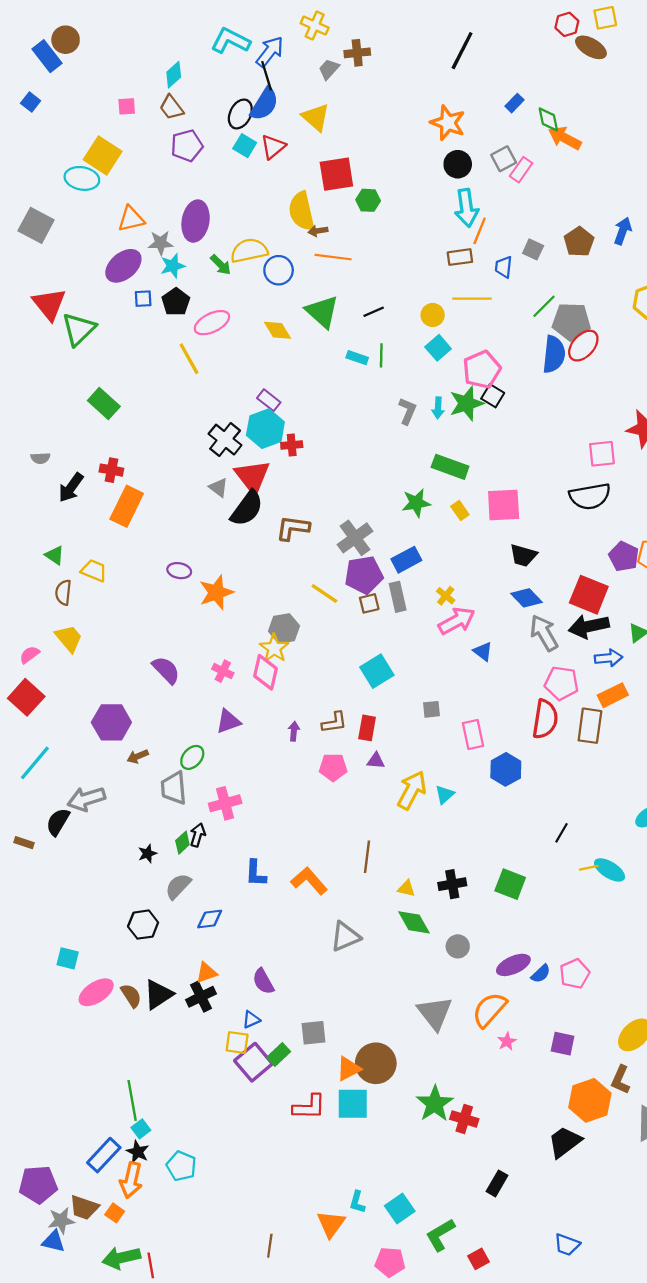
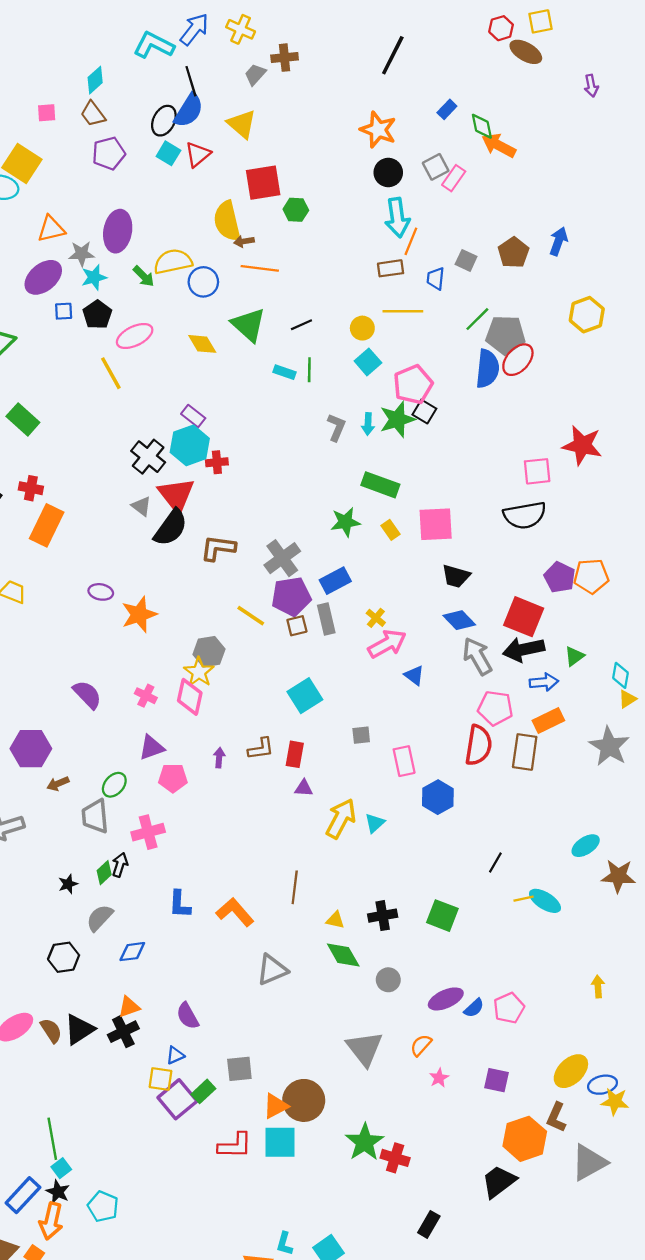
blue arrow: (270, 52) -> (194, 29), moved
pink pentagon: (333, 767) -> (173, 778), moved
orange semicircle: (489, 1010) -> (421, 1045), size x0.6

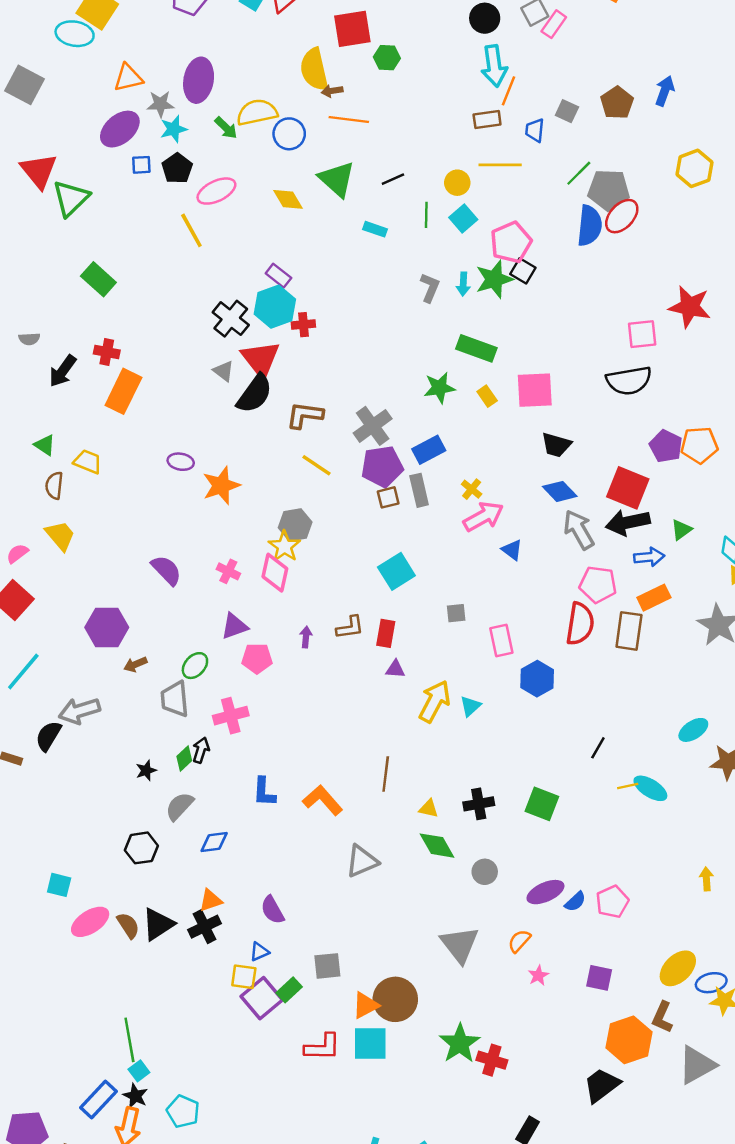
green line: (309, 370) -> (426, 215), moved
yellow line: (251, 616) -> (317, 465), moved

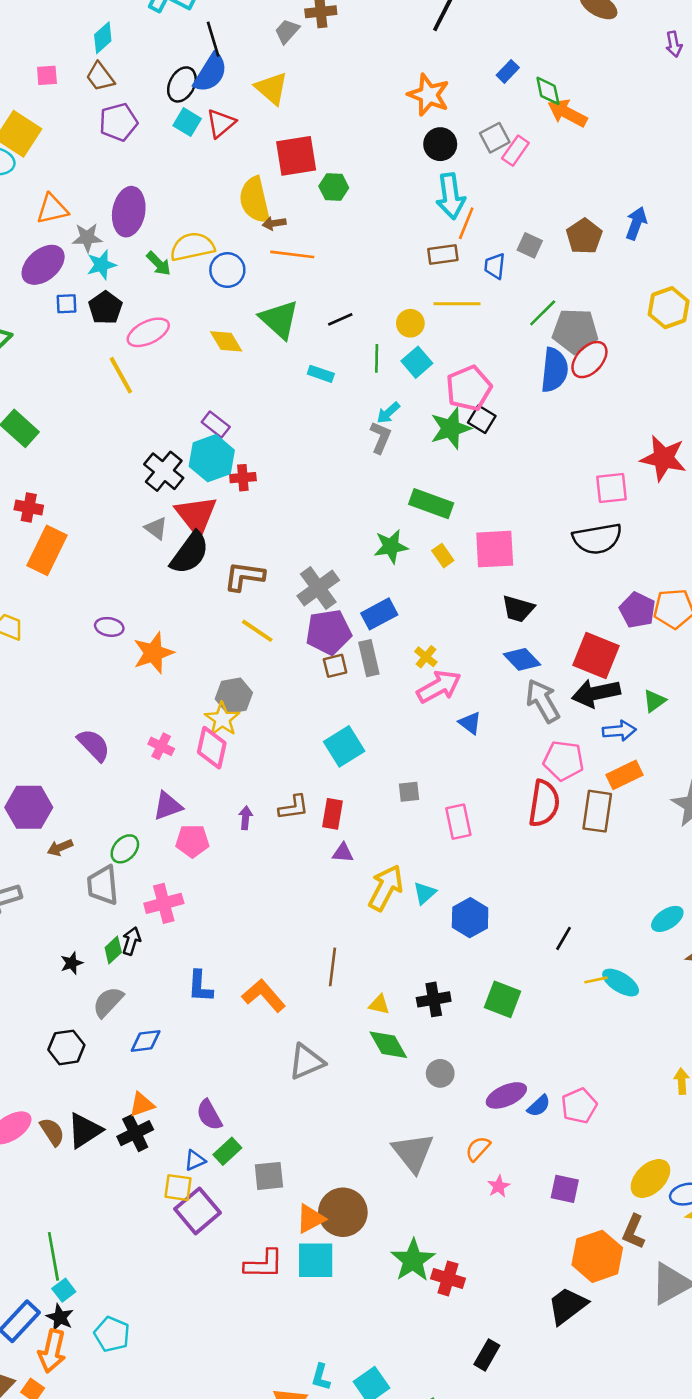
cyan arrow: (463, 284) -> (388, 413), moved, turned 45
blue hexagon: (537, 679) -> (470, 918), moved
green rectangle: (289, 990) -> (227, 1151), moved

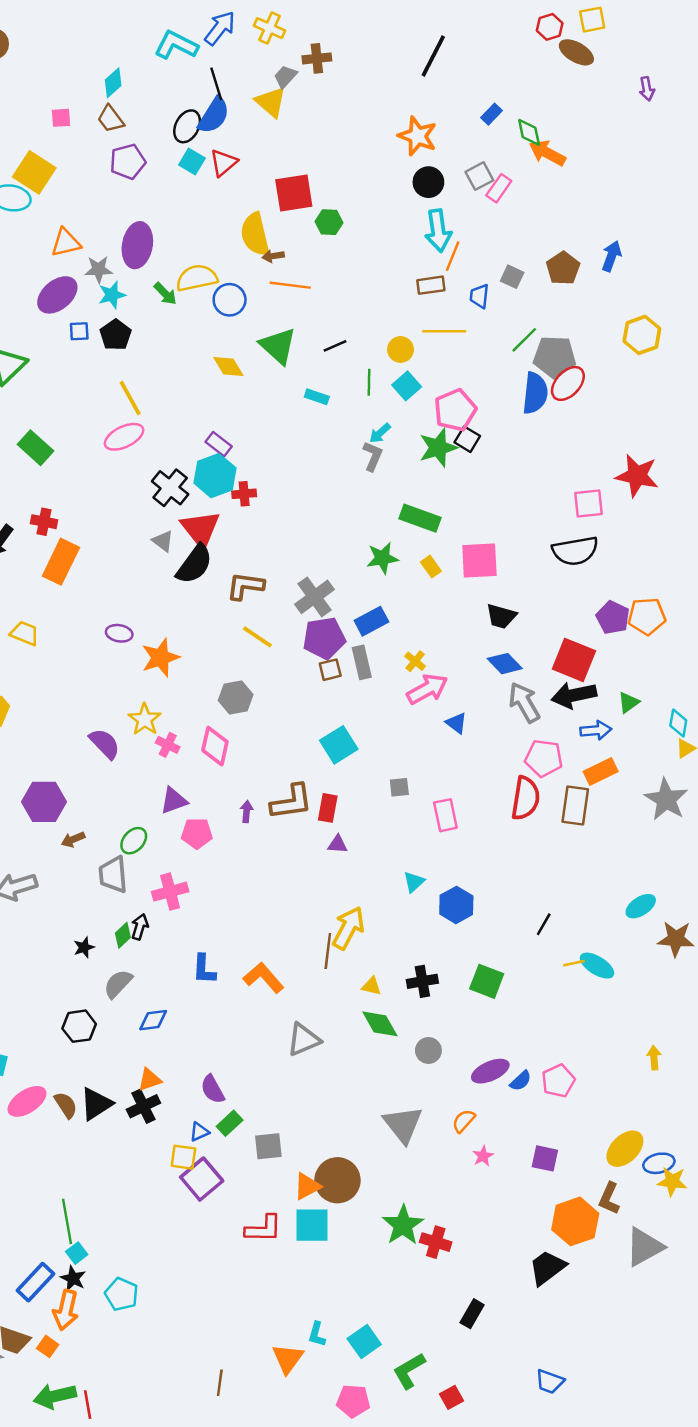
yellow triangle: (271, 88) -> (271, 102), moved
pink ellipse: (148, 332) -> (124, 437), moved
yellow star: (222, 719) -> (145, 719), moved
brown L-shape: (294, 807) -> (291, 802), size x1.5
yellow arrow: (386, 888) -> (348, 928), moved

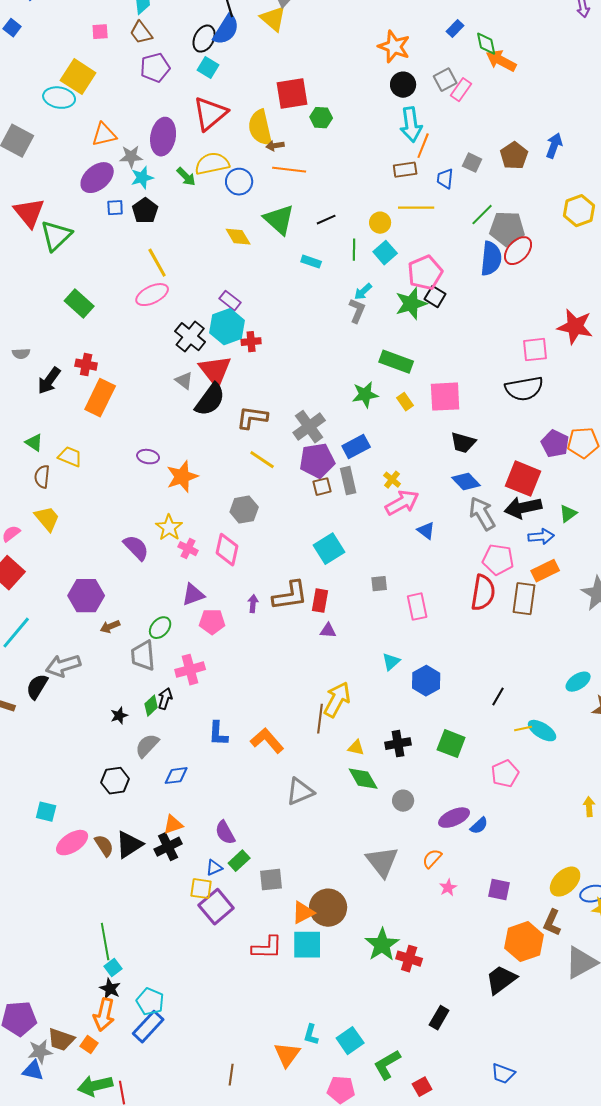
red triangle: (223, 163) -> (210, 114), moved, size x1.5
pink pentagon: (558, 1081) -> (505, 774), moved
blue rectangle: (35, 1282) -> (148, 1027), moved

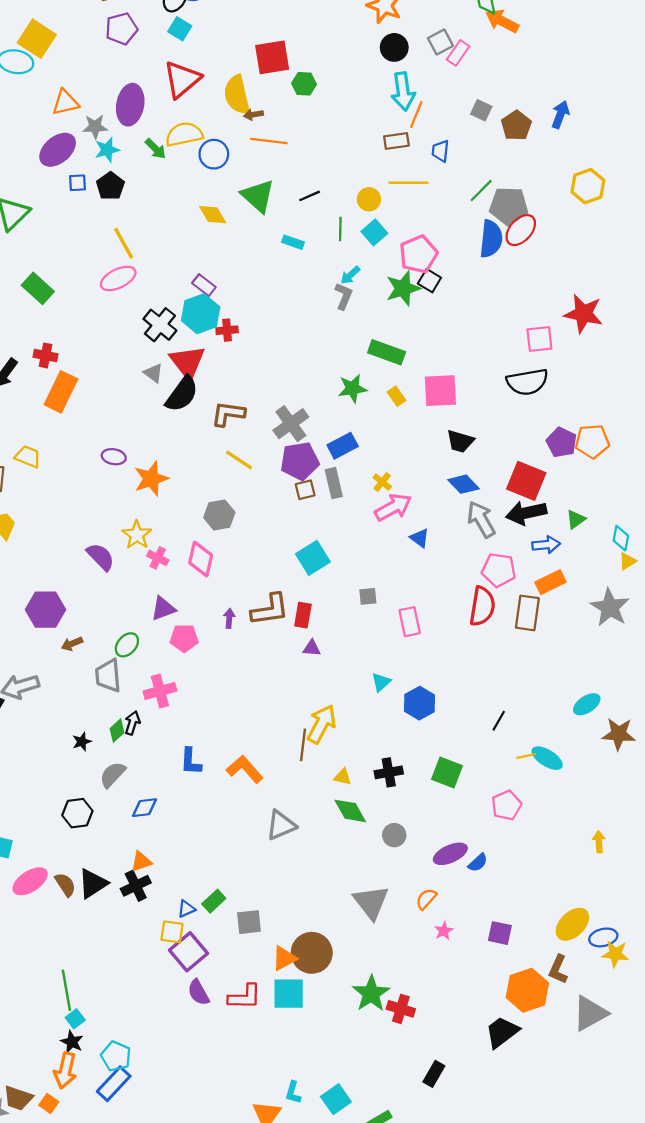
gray square: (472, 163) -> (481, 110), moved
purple semicircle: (225, 833) -> (198, 992), moved

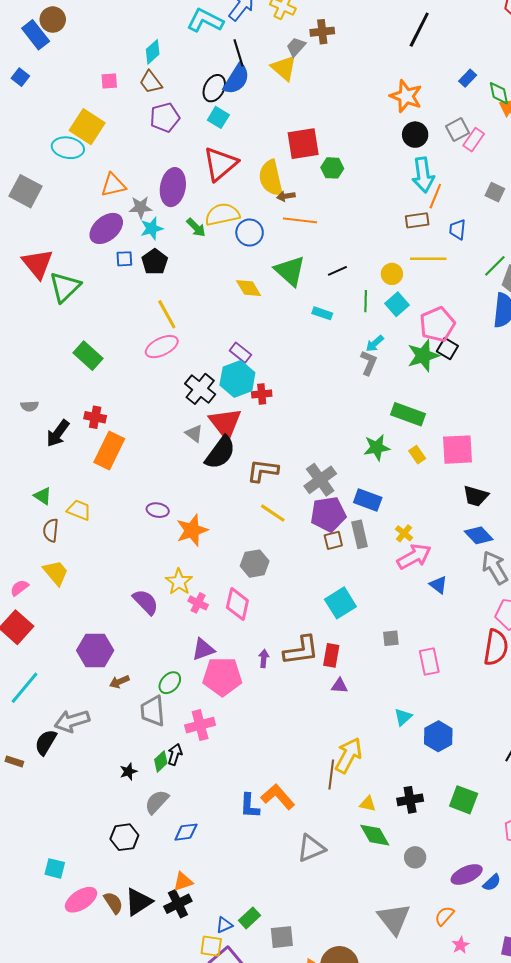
blue rectangle: (343, 446) -> (368, 500), turned 48
pink pentagon: (184, 638) -> (222, 677), size x1.5
blue L-shape: (191, 761) -> (250, 806), moved

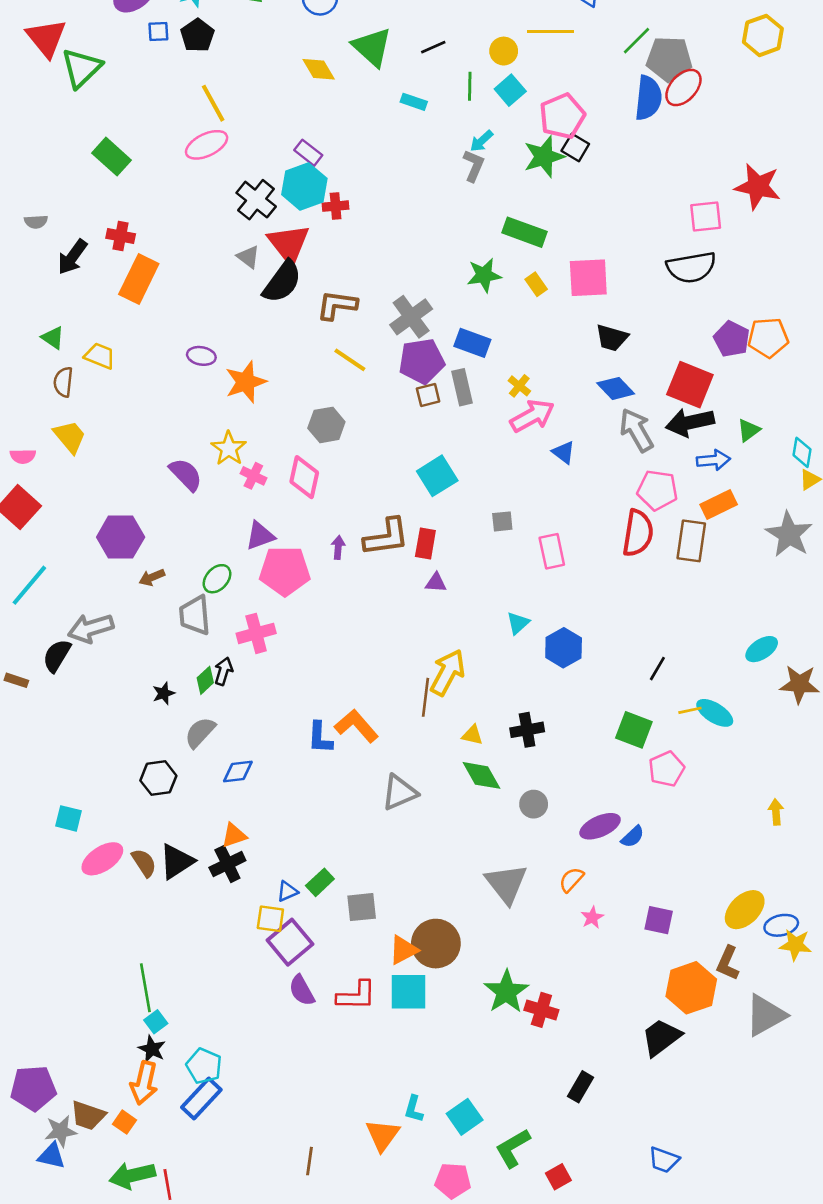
pink semicircle: (19, 588) -> (23, 456), turned -144
green square: (464, 800) -> (634, 730), moved

